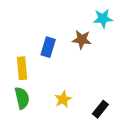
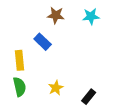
brown star: (82, 40) -> (56, 15), moved
blue rectangle: (48, 47) -> (43, 42), turned -63

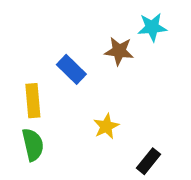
brown star: (56, 15) -> (119, 51), moved
yellow star: (56, 88) -> (106, 126), moved

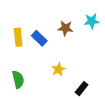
cyan star: (152, 27) -> (92, 21), moved
yellow rectangle: (33, 101) -> (18, 37), moved

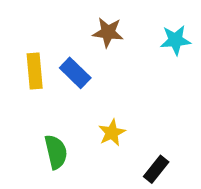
brown star: (65, 28) -> (108, 32), moved
green semicircle: (18, 79) -> (56, 152), moved

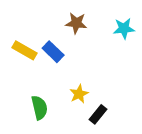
yellow rectangle: (35, 71) -> (24, 50), turned -55
black rectangle: (156, 169) -> (98, 114), moved

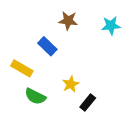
yellow rectangle: (24, 50) -> (22, 68), moved
green semicircle: (39, 108) -> (35, 96), turned 130

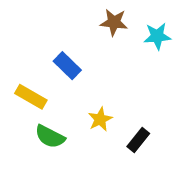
brown star: (68, 21) -> (114, 22), moved
black rectangle: (88, 102) -> (138, 140), moved

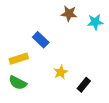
yellow rectangle: (31, 97) -> (19, 59), turned -48
green semicircle: (50, 137) -> (18, 83), moved

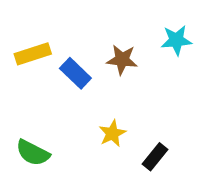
brown star: (69, 14) -> (122, 60), moved
yellow rectangle: (19, 59) -> (33, 54), moved

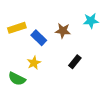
yellow star: (112, 133) -> (34, 63), moved
black rectangle: (155, 157) -> (75, 62), moved

